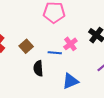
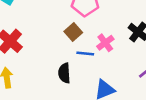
brown square: (26, 46) -> (73, 32), moved

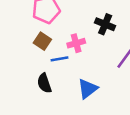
pink cross: (105, 43) -> (76, 43), turned 36

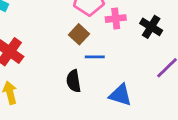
pink cross: (76, 43) -> (116, 19), moved
blue triangle: (88, 89) -> (120, 95), turned 45

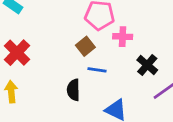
black cross: (151, 27) -> (147, 65), moved

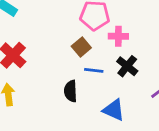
black cross: (147, 65) -> (127, 66), moved

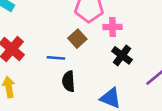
blue line: (94, 70) -> (56, 58), moved

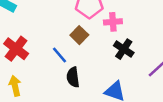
blue line: (56, 58) -> (59, 55), turned 48

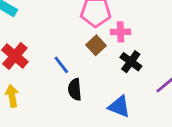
brown square: (79, 35) -> (96, 45), moved

